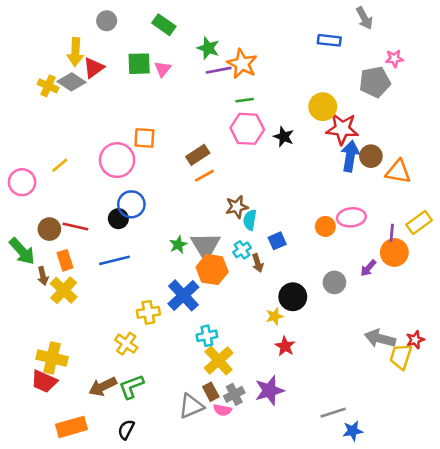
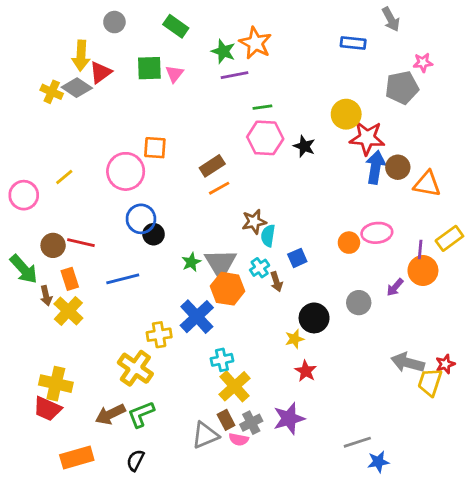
orange star: (242, 64) -> (255, 43), moved
black circle: (118, 219) -> (154, 234), moved
yellow cross: (126, 344) -> (135, 368), size x1.4

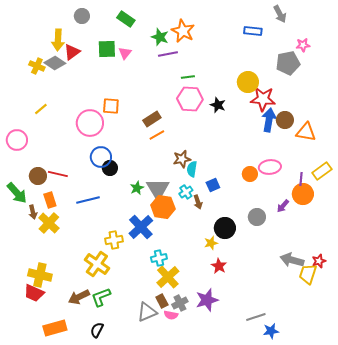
yellow line: (64, 177) -> (41, 109), moved

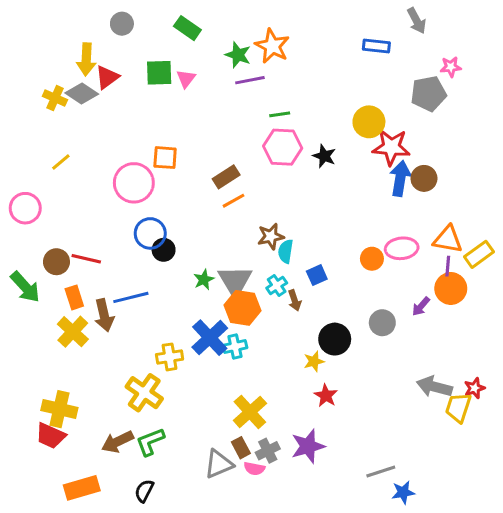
orange triangle: (306, 132) -> (448, 239), moved
brown arrow: (33, 212) -> (104, 315), moved, size x1.5
cyan cross: (159, 258) -> (235, 347), moved

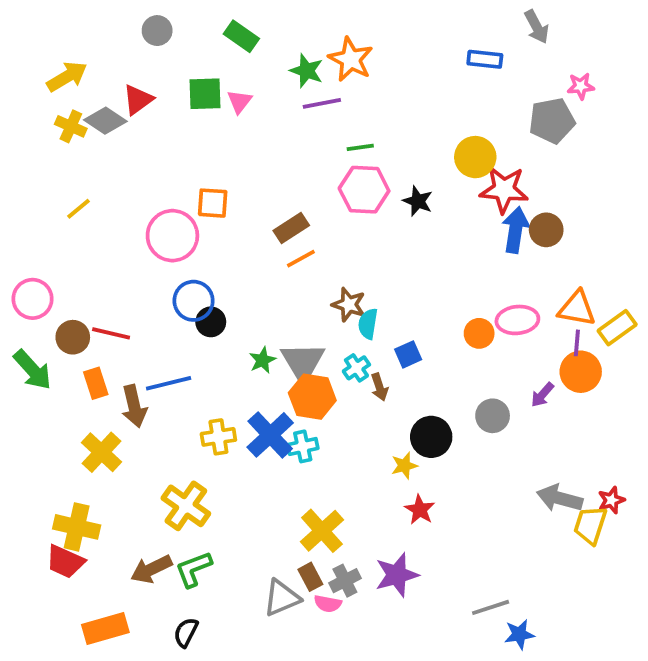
yellow arrow: (86, 59) -> (67, 77), moved, turned -124
pink circle: (25, 208) -> (33, 299), moved
brown star: (271, 236) -> (349, 305), turned 30
yellow cross: (73, 332) -> (102, 452), moved
yellow cross: (170, 357) -> (218, 437), moved

